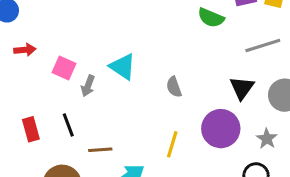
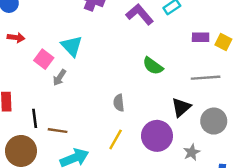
green semicircle: (211, 18) -> (153, 66), moved
cyan triangle: (123, 67) -> (72, 46), moved
gray semicircle: (174, 87) -> (119, 103), moved
black line: (68, 125) -> (35, 118), moved

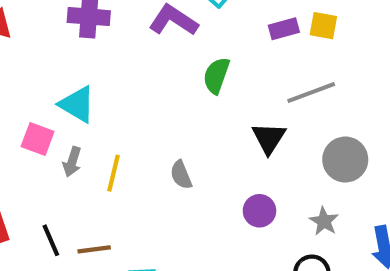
green semicircle: (153, 66) -> (216, 76), moved, turned 90
black triangle: (181, 107) -> (269, 138), moved
purple circle: (157, 136) -> (259, 211), size x0.6
yellow line: (116, 139) -> (114, 173), moved

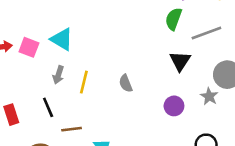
green semicircle: (216, 76) -> (174, 19), moved
pink square: (38, 139) -> (29, 47), moved
gray star: (324, 221) -> (209, 96), moved
black line: (51, 240) -> (48, 107), moved

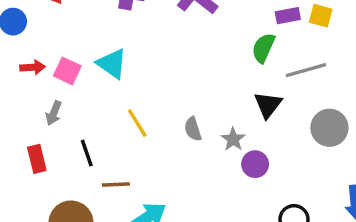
gray arrow: (58, 75) -> (54, 113), moved
yellow line: (84, 82) -> (137, 123), turned -50
gray star: (209, 96) -> (233, 139), moved

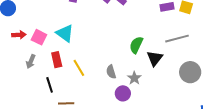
green semicircle: (263, 48) -> (136, 45), moved
red rectangle: (37, 159) -> (57, 60), moved
purple circle: (255, 164) -> (123, 93), moved

